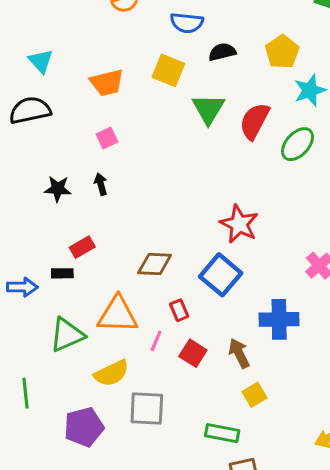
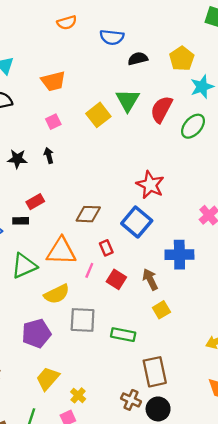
yellow square: (168, 70) -> (98, 115), moved, turned 30
green rectangle: (222, 433) -> (123, 335), moved

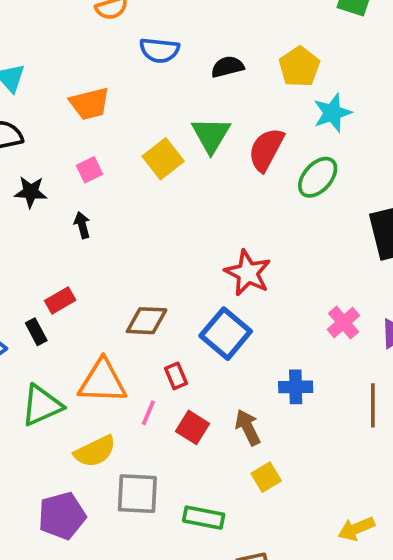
blue semicircle: (112, 37) -> (159, 50), moved
black star: (17, 159) -> (31, 192), moved
black rectangle: (21, 221) -> (36, 332), turned 63
blue cross: (179, 255) -> (296, 387), size x0.7

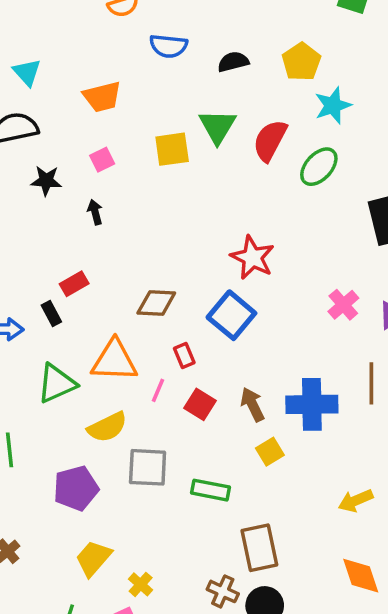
yellow square: (163, 159) -> (172, 149), turned 30
blue cross: (296, 387) -> (312, 404), moved, size x1.6

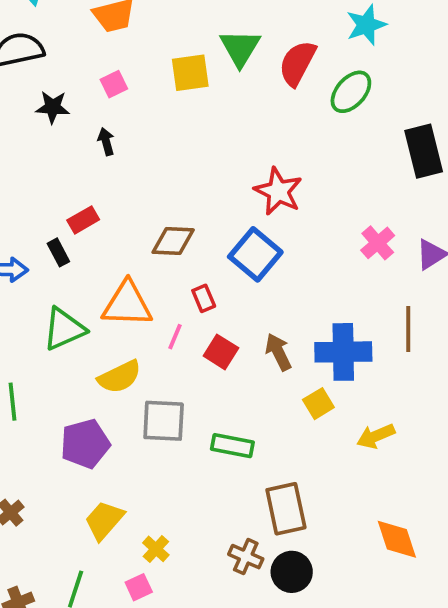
yellow square: (270, 452) -> (318, 404), moved
yellow arrow: (356, 501) -> (376, 436), moved

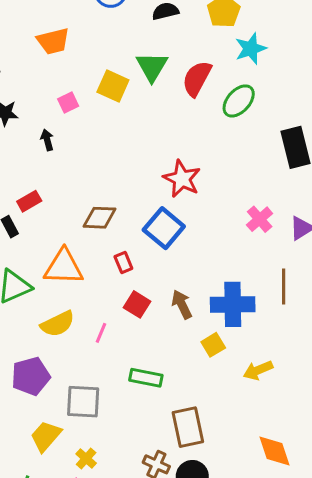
yellow square: (190, 73) -> (113, 86), turned 32
pink square: (114, 84) -> (68, 102), moved
pink line: (175, 337) -> (101, 333), moved
gray square: (164, 421) -> (83, 402), moved

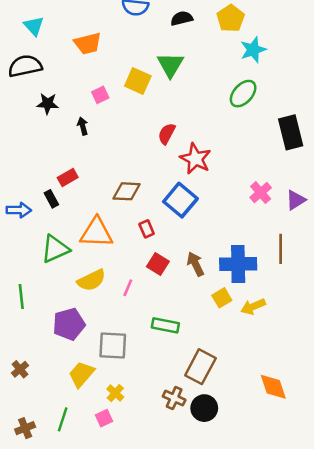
red semicircle: (197, 79) -> (167, 134), moved, size x0.7
yellow arrow: (258, 370) -> (253, 307), moved
brown rectangle: (188, 427) -> (200, 367), turned 40

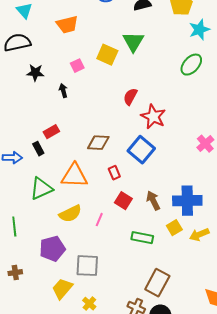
green rectangle: (165, 325) -> (142, 238), moved
brown cross: (20, 369) -> (15, 273), moved, turned 32

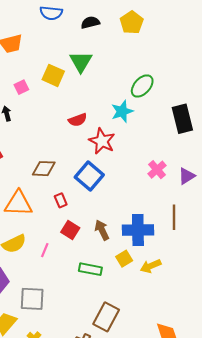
cyan star: (199, 30) -> (122, 111), moved
red semicircle: (130, 97) -> (78, 120), turned -138

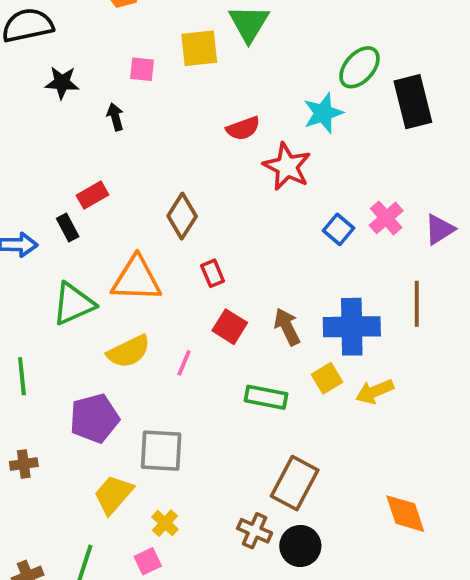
yellow square: (53, 75) -> (199, 48), turned -30
pink square: (21, 87) -> (142, 69), turned 32
black rectangle: (182, 119) -> (413, 102), moved
brown diamond: (44, 169) -> (182, 216), turned -60
blue square: (89, 176) -> (338, 229), moved, size x0.6

